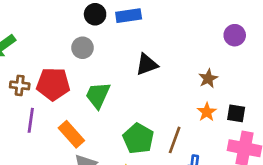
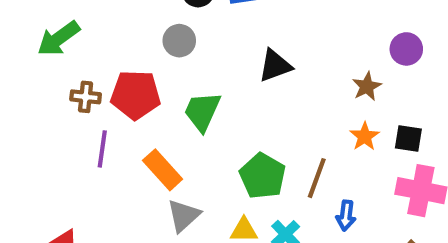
purple circle: (235, 35) -> (406, 49), moved

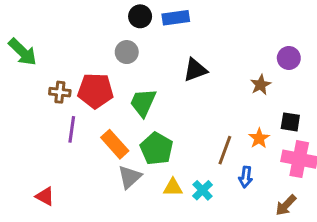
green arrow: (58, 39) -> (23, 52), moved, turned -100
orange star: (365, 136) -> (259, 138), moved
green pentagon: (263, 176) -> (156, 149), moved

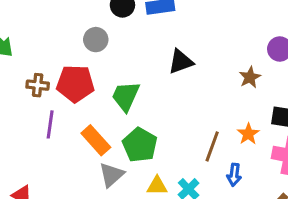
gray circle: (127, 52) -> (96, 40), moved

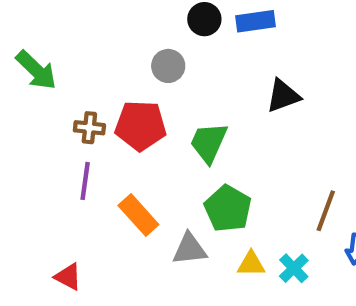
purple line: (50, 124) -> (85, 181), moved
orange rectangle: (96, 140) -> (138, 215), moved
gray triangle: (111, 175) -> (189, 249), turned 36

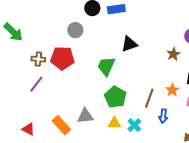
green trapezoid: (209, 143) -> (106, 66), moved
purple line: (85, 181) -> (36, 84), turned 30
green pentagon: (228, 209) -> (115, 97), moved
orange rectangle: (138, 215) -> (61, 125), moved

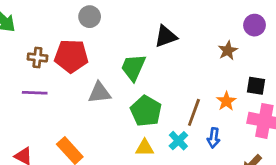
purple line: (36, 84) -> (35, 93), turned 54
gray triangle: (85, 116) -> (99, 93), moved
cyan cross: (134, 125) -> (178, 141), moved

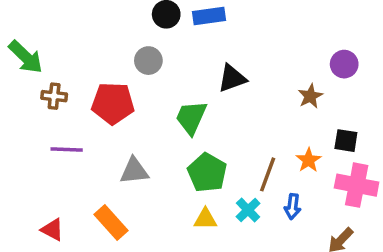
gray circle: (90, 17) -> (148, 61), moved
brown cross: (37, 57) -> (54, 96), moved
gray triangle: (99, 93) -> (134, 171), moved

